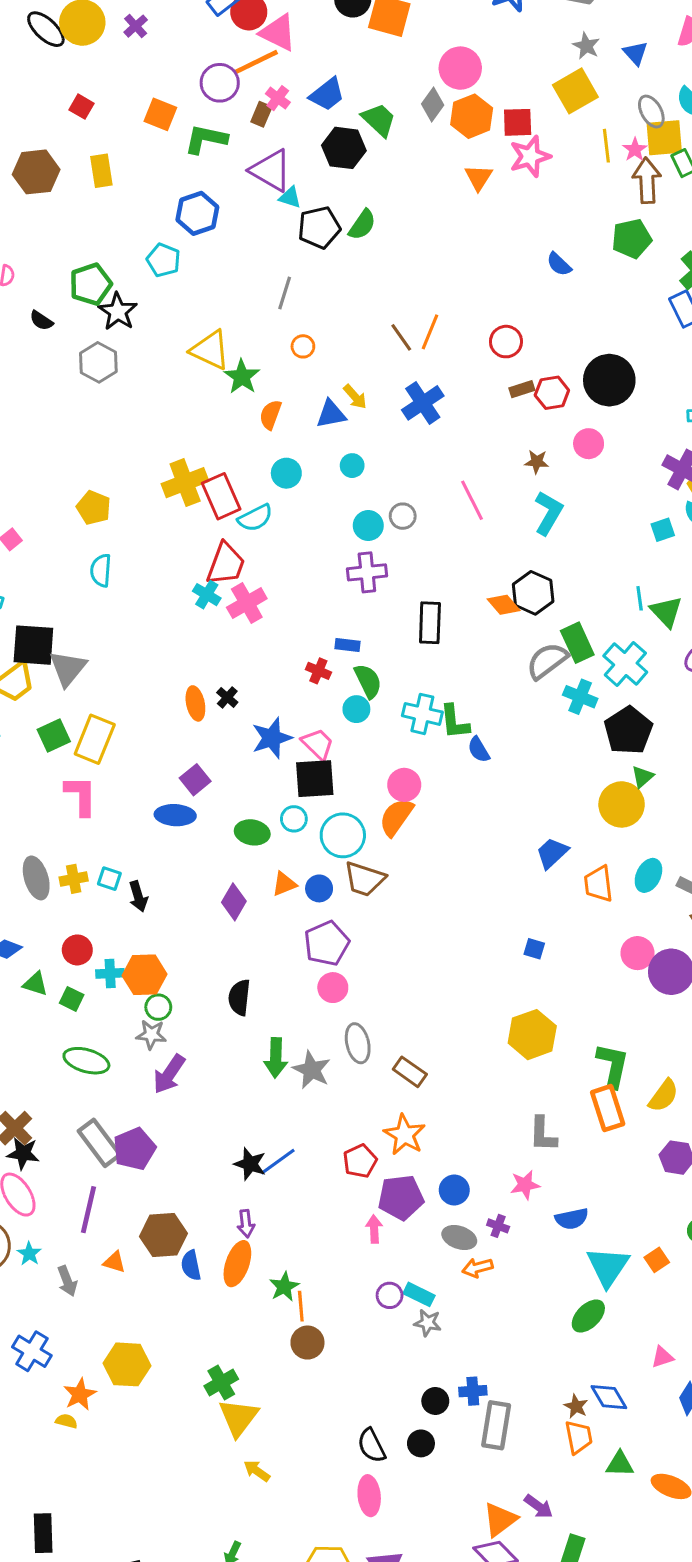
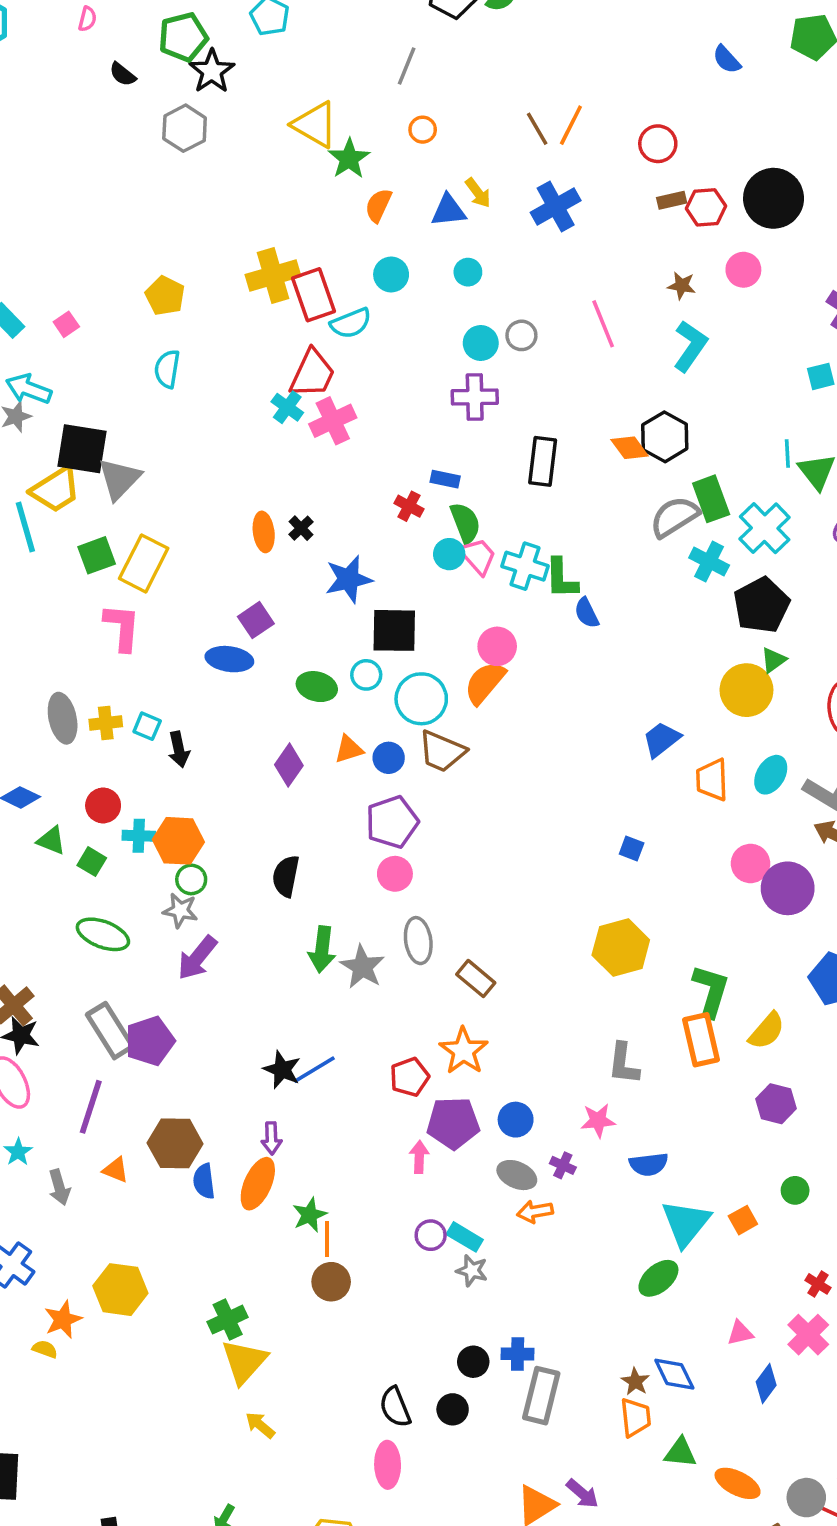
pink trapezoid: (318, 744) -> (478, 556), moved

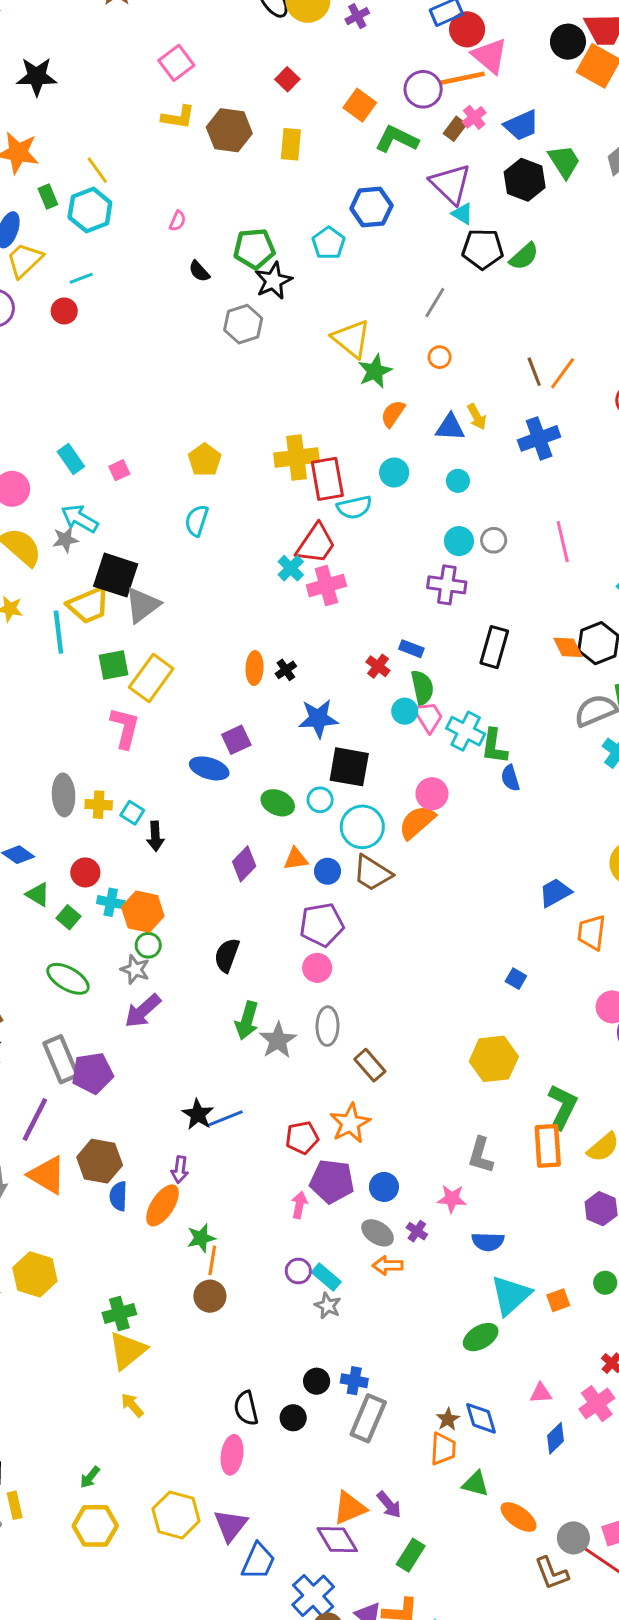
orange triangle: (116, 1170) -> (47, 1175), size x1.8

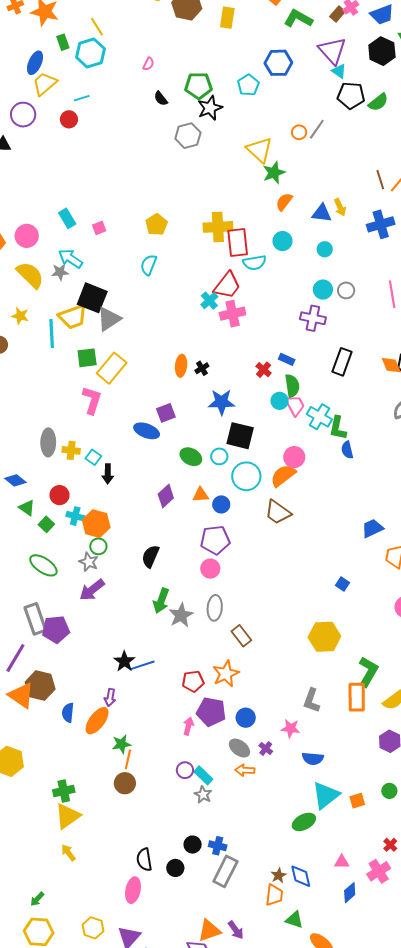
orange circle: (440, 357) -> (299, 132), moved
brown trapezoid: (372, 873) -> (278, 512), moved
brown hexagon: (100, 1161) -> (40, 686), moved
yellow hexagon: (176, 1515) -> (93, 928), size x0.7

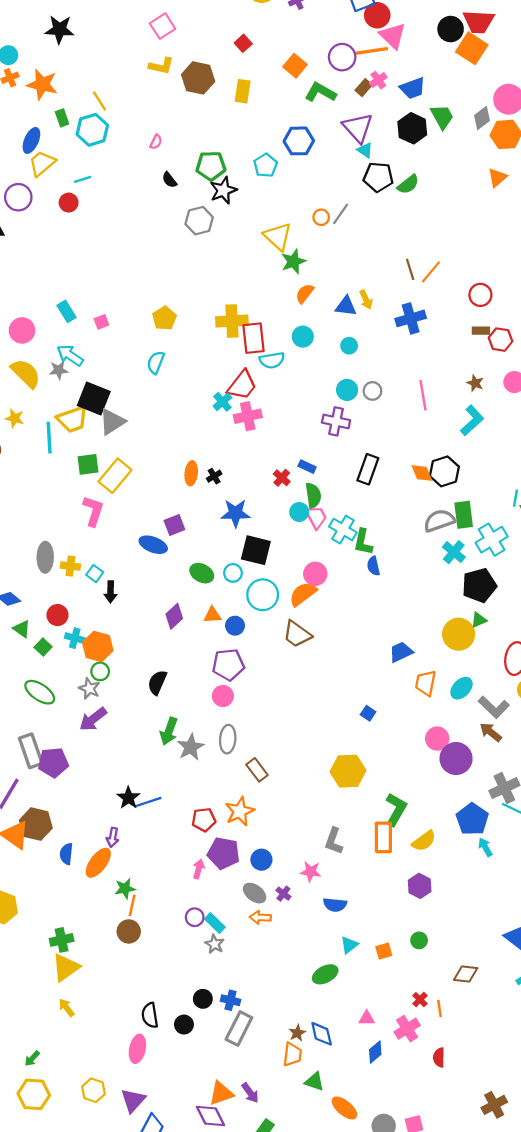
cyan triangle: (326, 795) -> (349, 945), size x0.6

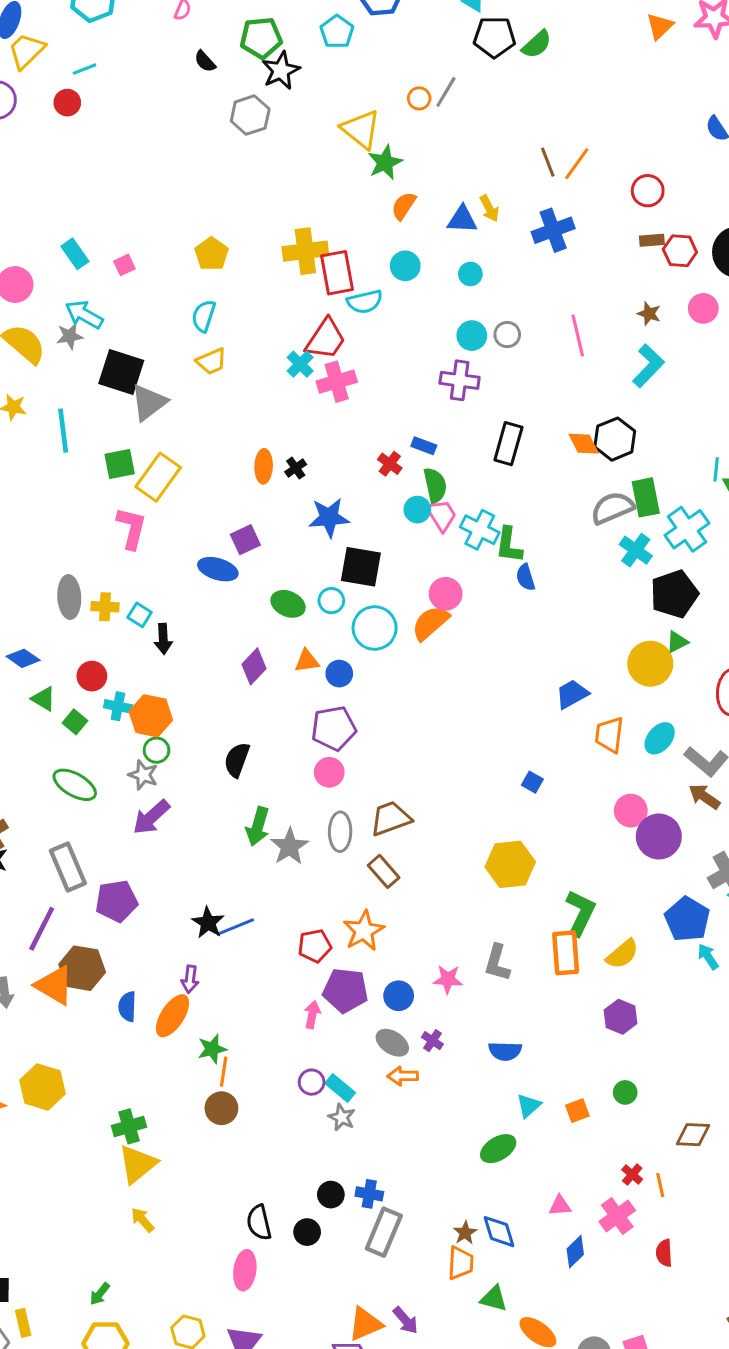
yellow trapezoid: (72, 419) -> (211, 361), moved, size x0.7
brown trapezoid: (297, 634) -> (391, 818), moved, turned 128
purple pentagon: (53, 762) -> (117, 901), moved
pink star: (311, 872) -> (448, 979), moved

